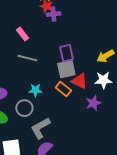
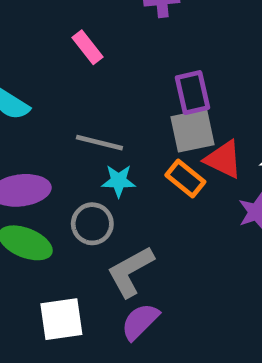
gray line: (27, 58) -> (99, 143), moved

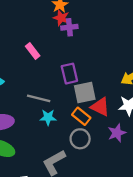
purple rectangle: (193, 93) -> (69, 74), moved
gray circle: (92, 224) -> (80, 139), moved

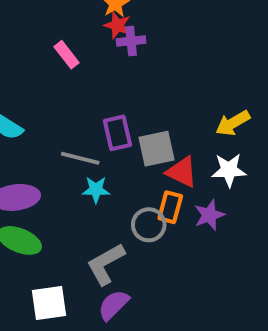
pink rectangle: (33, 51) -> (67, 55), moved
purple rectangle: (69, 74) -> (117, 133), moved
orange rectangle: (81, 116) -> (170, 207), moved, turned 66

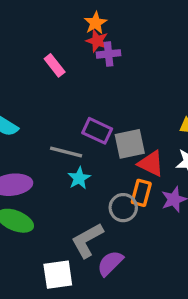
purple rectangle: (117, 133) -> (97, 131), turned -52
cyan star: (96, 190) -> (79, 178), turned -30
white square: (49, 303) -> (58, 275), moved
purple semicircle: (113, 305) -> (110, 263), moved

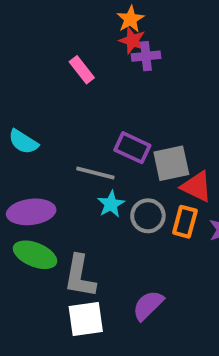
gray circle: (123, 208) -> (148, 216), moved
gray L-shape: (87, 240) -> (80, 276), moved, turned -51

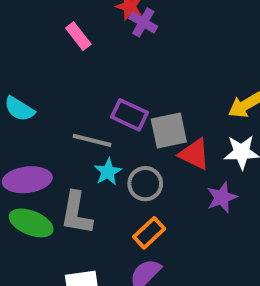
purple cross: (146, 56) -> (143, 22), turned 36
orange rectangle: (185, 222) -> (149, 233), moved, turned 32
gray L-shape: (80, 276) -> (76, 213), moved

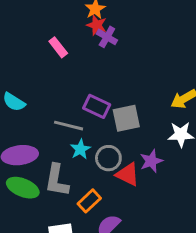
red triangle: (194, 154) -> (128, 174), moved
purple star: (222, 197) -> (151, 161), moved
orange rectangle: (149, 233) -> (89, 201), moved

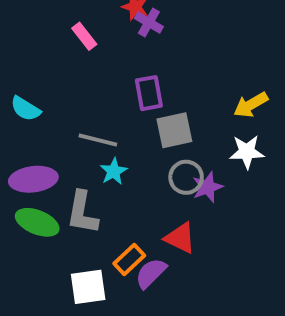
purple rectangle: (97, 106) -> (149, 93), moved, turned 55
gray circle: (108, 158) -> (186, 177), moved
red triangle: (128, 174) -> (180, 238), moved
orange rectangle: (89, 201) -> (129, 260), moved

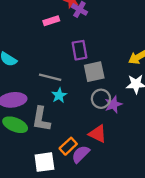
pink rectangle: (84, 36) -> (51, 21), moved, turned -70

